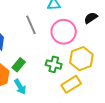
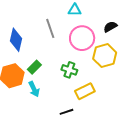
yellow hexagon: (81, 59) -> (105, 56), moved

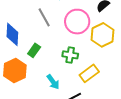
green rectangle: (34, 67) -> (34, 50), moved
cyan arrow: (34, 89) -> (53, 82), moved

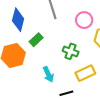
pink circle: (77, 22) -> (84, 20), size x0.7

